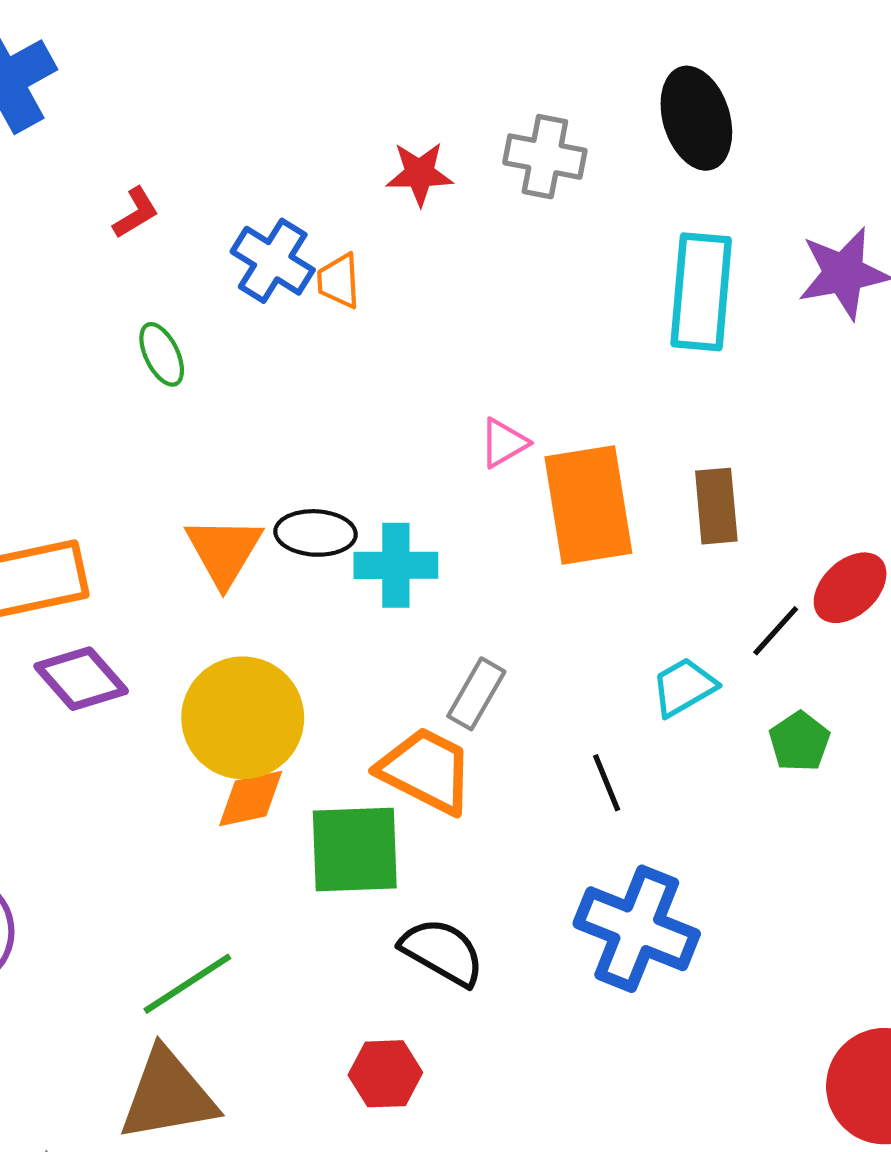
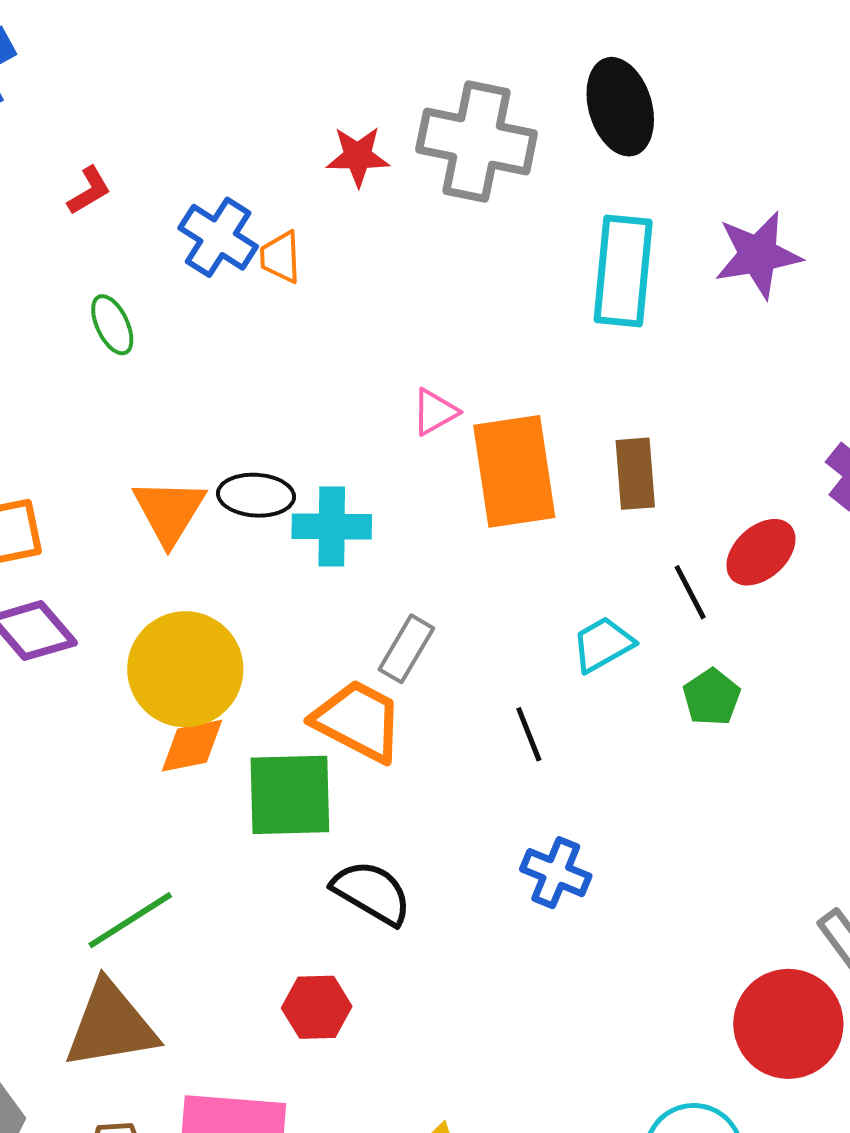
gray cross: (545, 157) -> (477, 141), size x1.5
black line: (776, 631) -> (690, 592), turned -70
blue cross: (637, 929) -> (556, 873), size x0.6

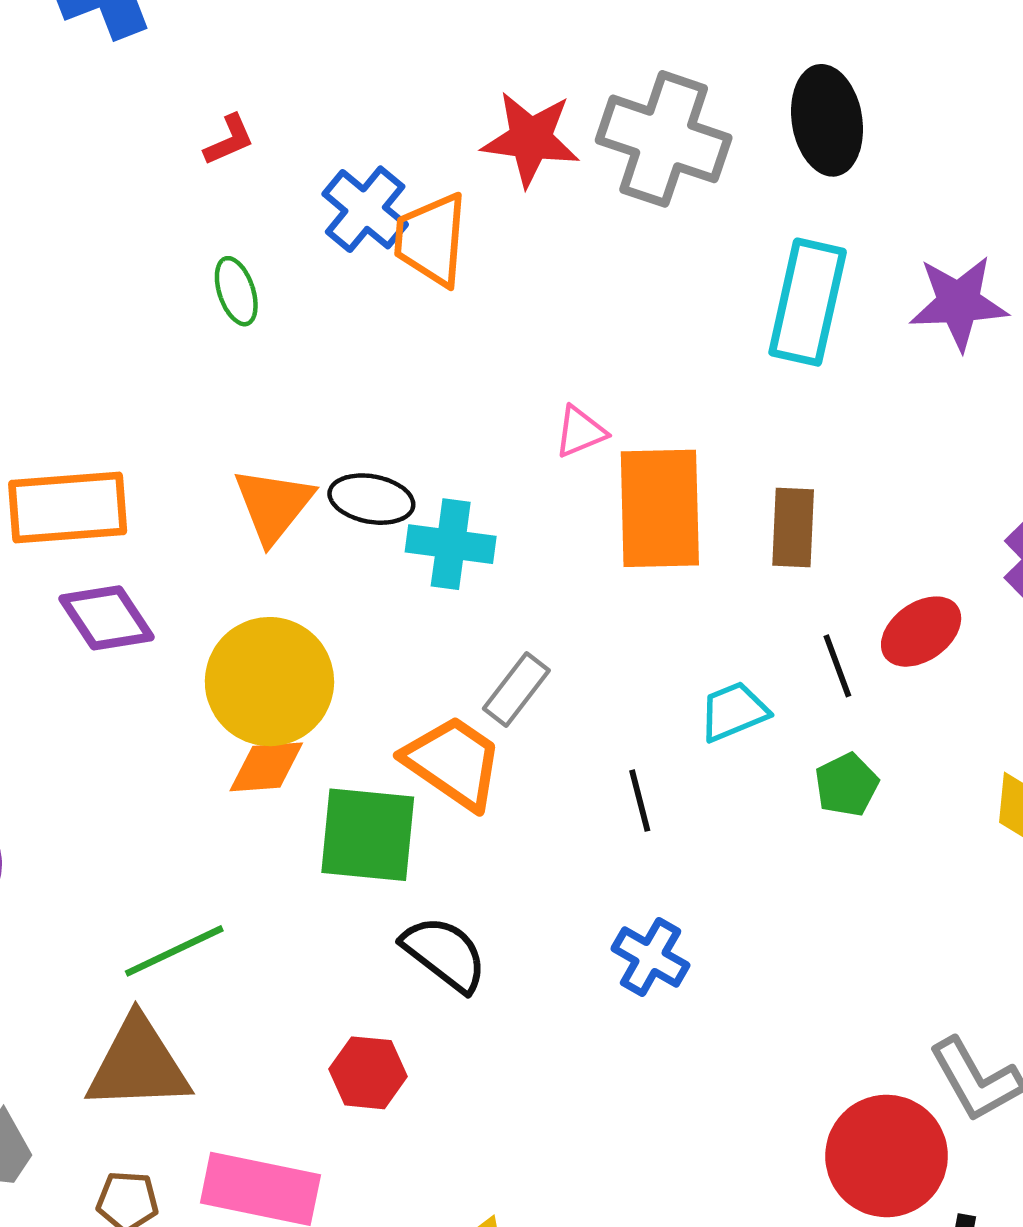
red star: (358, 156) -> (530, 139), size x1.4
orange trapezoid: (280, 257) -> (431, 240), size x1.6

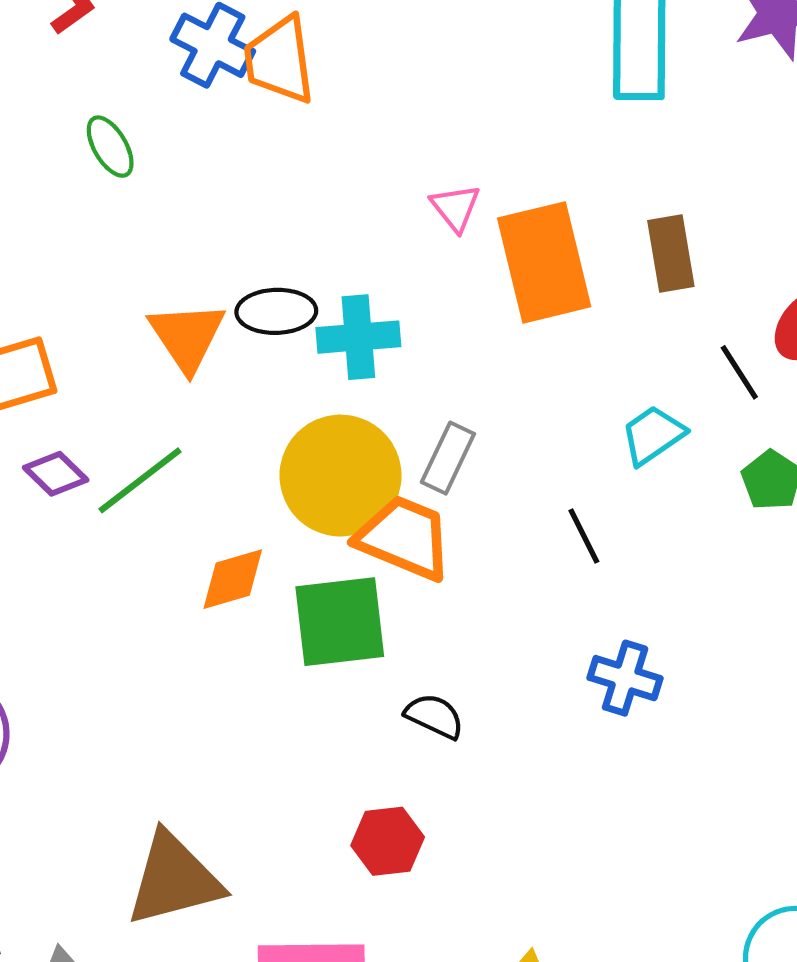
pink triangle: (580, 432) -> (455, 208), turned -34
purple diamond: (106, 618) -> (56, 474), size x0.7
yellow circle: (269, 682) -> (340, 476), moved
green line: (174, 951) -> (140, 480), moved
black semicircle: (445, 954) -> (434, 716), size x0.7

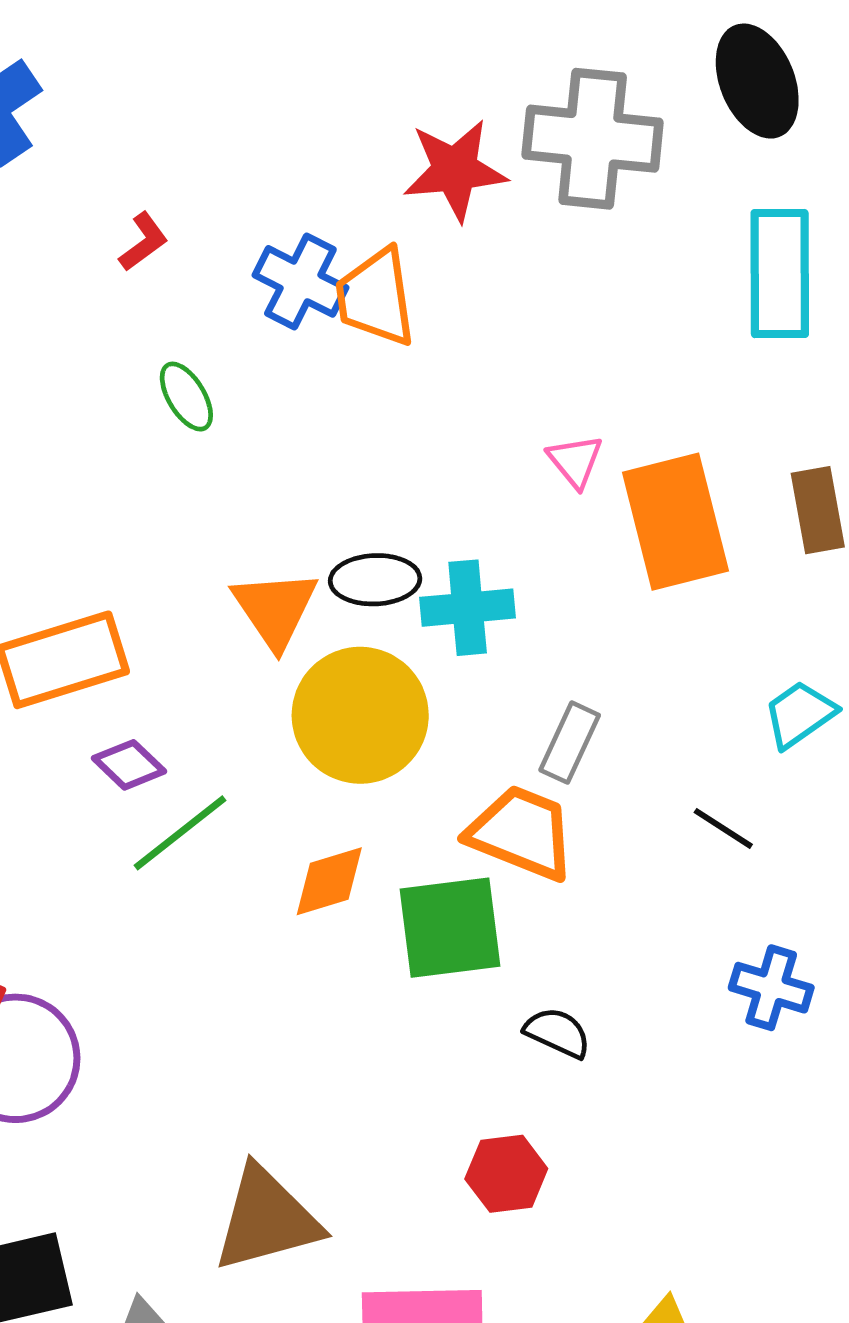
yellow circle: (340, 476) -> (360, 715), moved
green line: (140, 480) -> (180, 833), moved
black line: (584, 536) -> (723, 828), turned -30

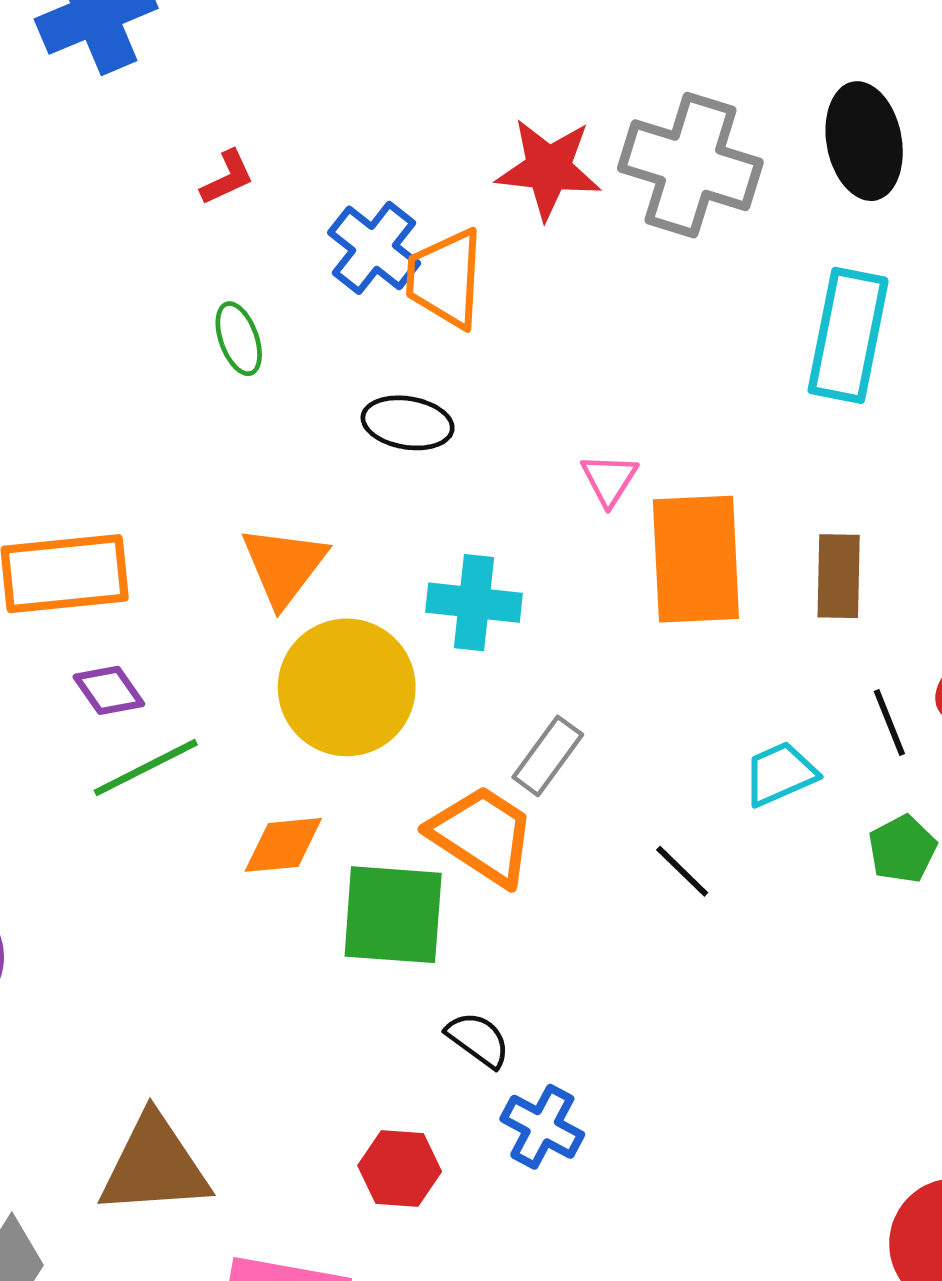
black ellipse: (375, 580) -> (408, 423), moved
blue cross: (771, 988) -> (542, 1127), moved

